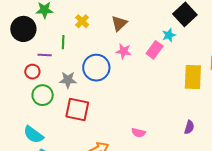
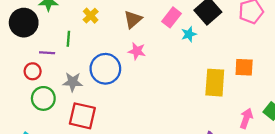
pink rectangle: (155, 50) -> (171, 17), moved

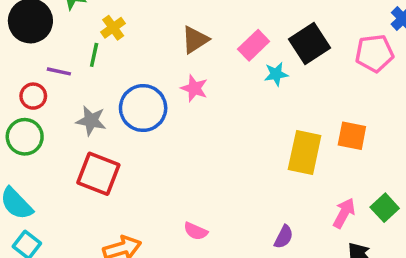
yellow cross: (91, 16) -> (113, 28), moved
green circle: (43, 98) -> (25, 137), moved

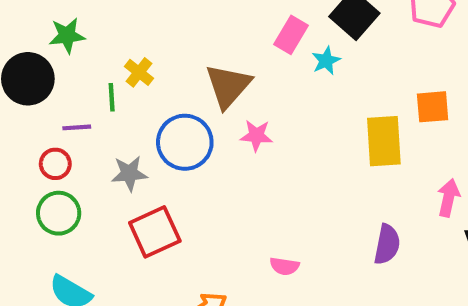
yellow cross: (113, 28) -> (139, 72), moved
brown triangle: (195, 40) -> (228, 86), moved, size x1.4
pink star: (194, 88) -> (256, 136), moved
red square: (98, 174) -> (155, 232), turned -30
purple semicircle: (284, 237) -> (387, 244), size x1.4

